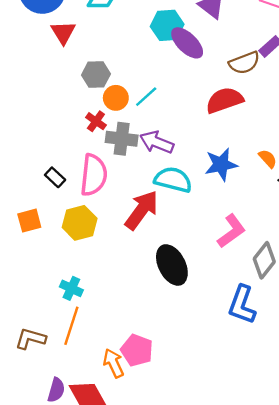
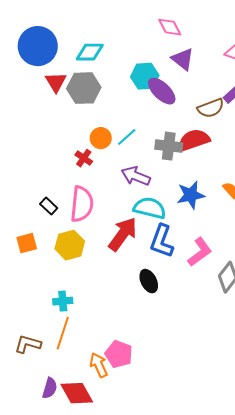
gray hexagon: (96, 74) -> (84, 88), moved, size x1.4
gray cross: (122, 139) -> (169, 146), moved
black ellipse: (172, 265) -> (149, 281), size x0.7
cyan cross: (71, 288) -> (63, 301), turned -30
blue L-shape: (242, 305) -> (162, 241), moved

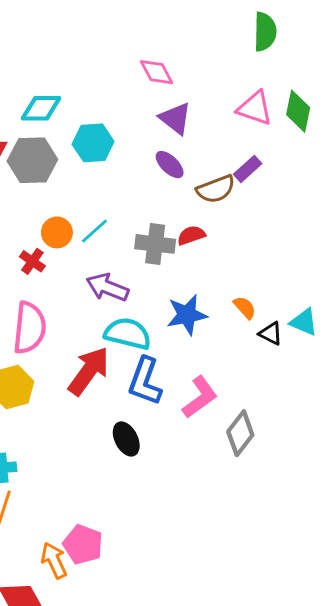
cyan hexagon: (145, 76) -> (93, 143), moved
purple ellipse: (162, 91) -> (170, 165), moved, size x0.7
red semicircle: (194, 140) -> (191, 235), size x0.6

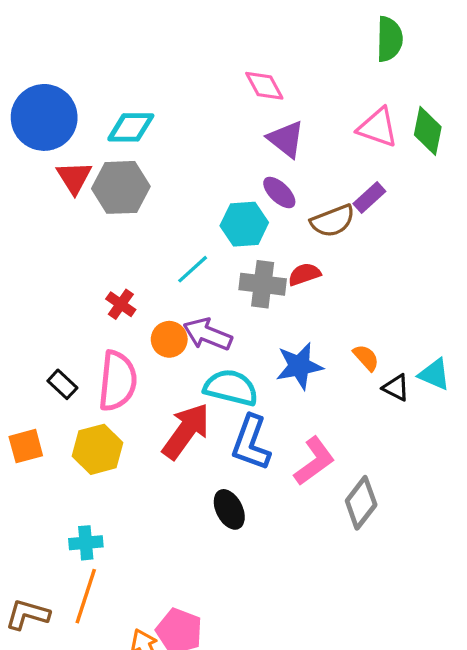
cyan hexagon: (93, 143) -> (244, 224), moved
orange circle: (57, 232) -> (169, 339), moved

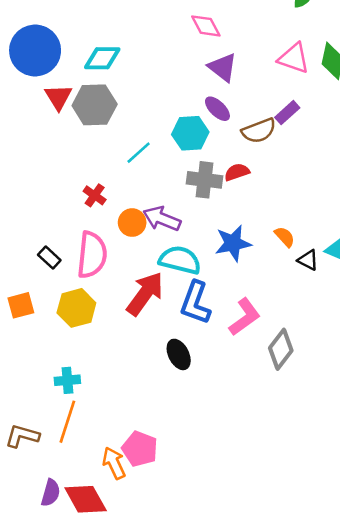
cyan line: (193, 269) -> (139, 153), moved

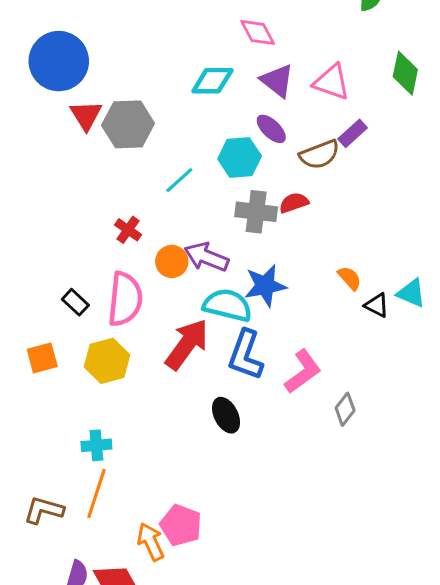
cyan diamond: (102, 58) -> (212, 81), moved
pink triangle: (294, 58) -> (332, 82), moved
blue star: (233, 243) -> (265, 286), moved
gray diamond: (281, 349) -> (345, 409), size x0.7

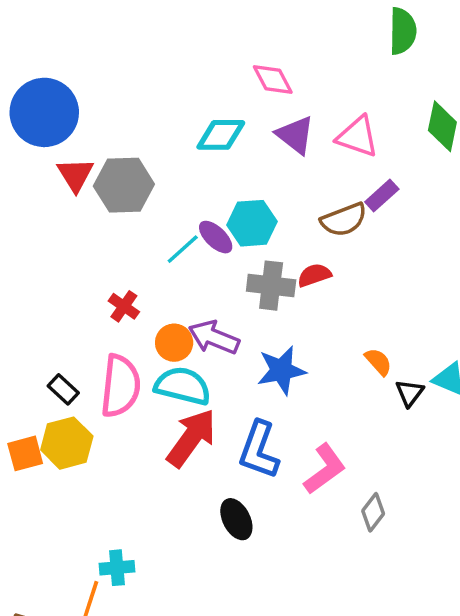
purple ellipse: (271, 129) -> (216, 237), moved
cyan semicircle: (228, 305) -> (183, 386), moved
black triangle: (377, 305) -> (410, 393), turned 40
yellow hexagon: (107, 361) -> (67, 443), moved
cyan cross: (96, 445) -> (117, 568), moved

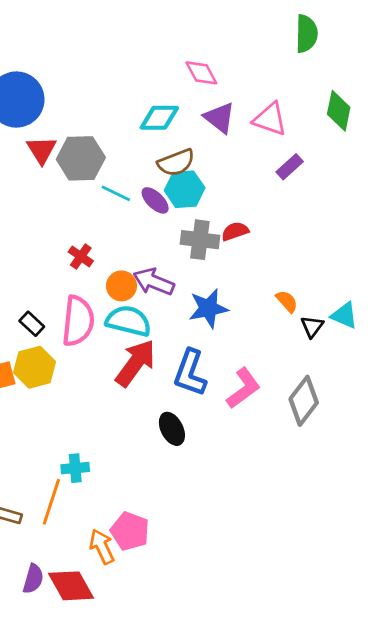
brown semicircle: (344, 220) -> (176, 163), moved
cyan line: (183, 249) -> (116, 193), moved, turned 68
gray diamond: (373, 512) -> (304, 401), moved, size x1.6

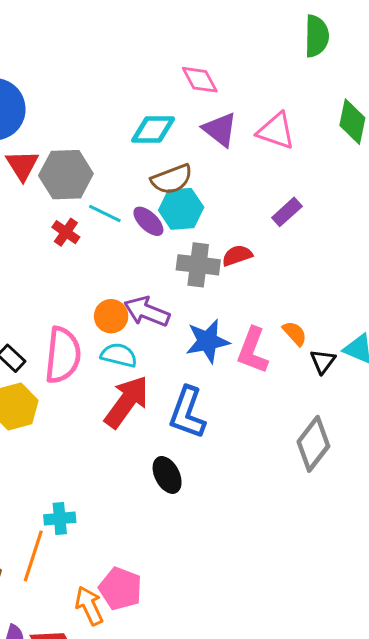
purple rectangle: (290, 167) -> (287, 212), moved
red cross: (81, 256) -> (66, 232), moved
cyan semicircle: (128, 321) -> (119, 355), size x0.7
pink L-shape: (243, 388) -> (253, 350), moved, turned 147

